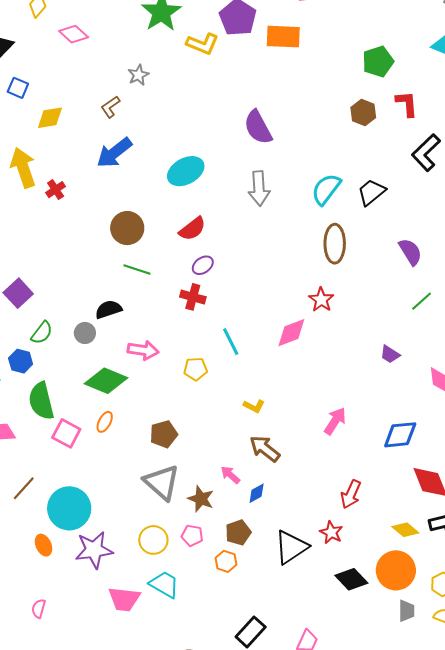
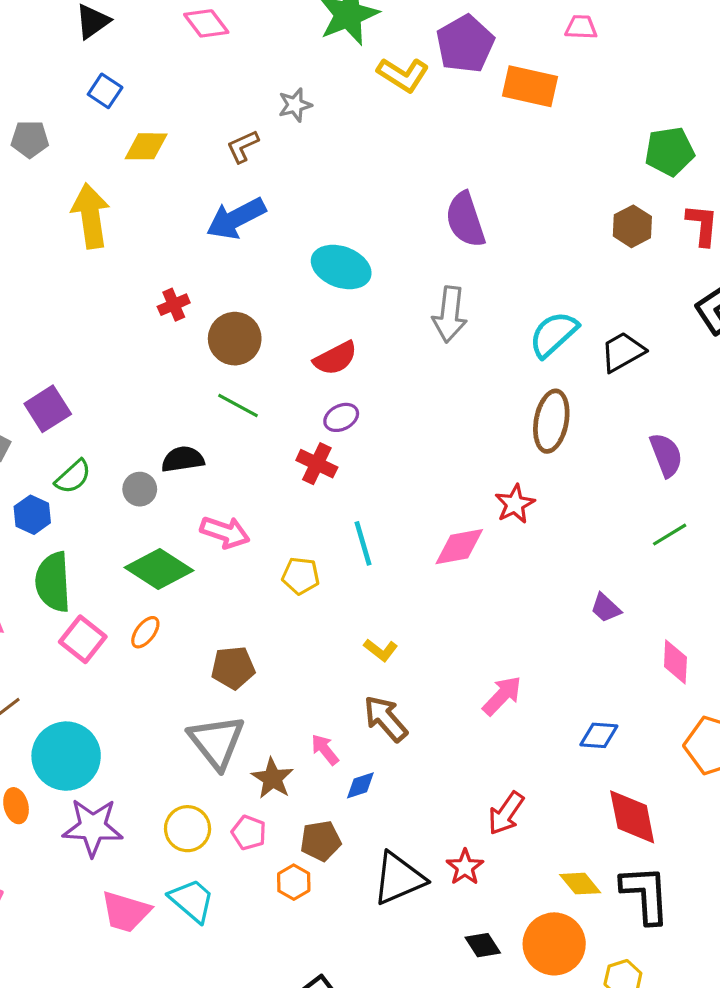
cyan ellipse: (186, 171) -> (341, 267), turned 39
red cross: (56, 190) -> (174, 305), moved
blue diamond: (400, 435) -> (599, 735), size x0.7
black diamond: (351, 579) -> (483, 945), size x0.7

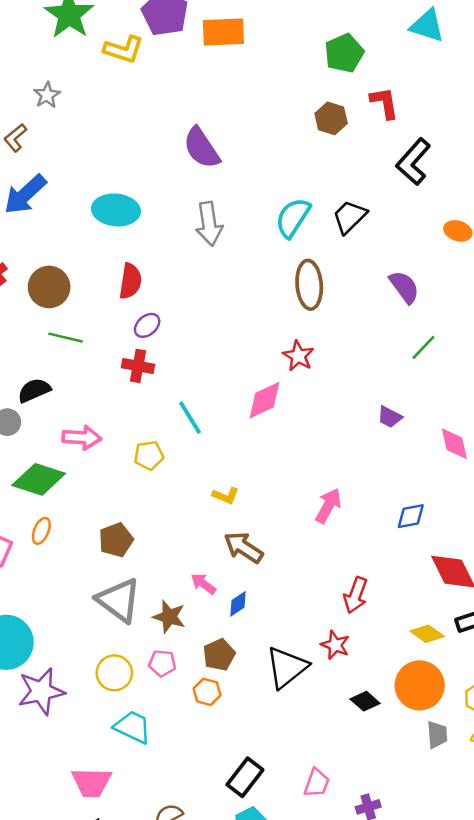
red semicircle: (335, 358) -> (130, 281), turned -39
pink trapezoid: (126, 912) -> (92, 782), moved

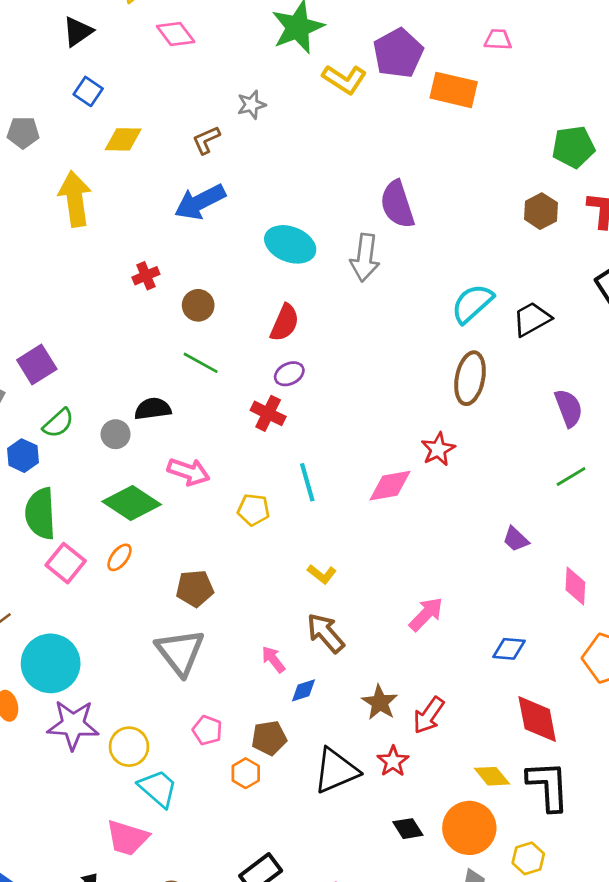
gray arrow: (209, 224) -> (365, 258), moved
brown circle: (49, 287) -> (198, 305), size x0.7
brown star: (169, 617) -> (380, 702), moved
yellow circle: (114, 673) -> (129, 747), moved
pink trapezoid: (92, 782) -> (127, 838), moved

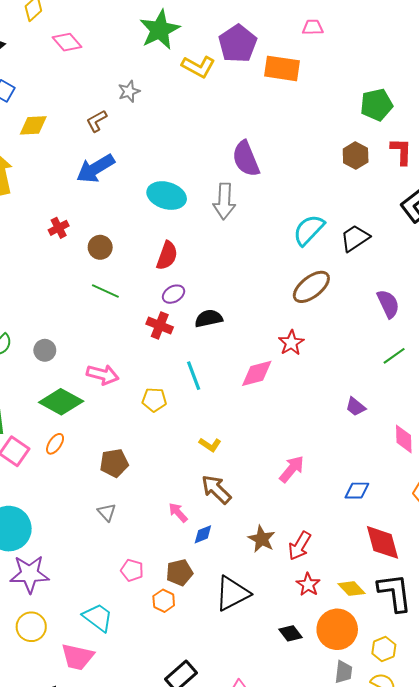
brown ellipse: (470, 378) -> (311, 287), turned 45
black semicircle: (153, 409) -> (209, 318), moved
gray triangle: (180, 652) -> (107, 512), size x0.5
yellow circle: (129, 747) -> (31, 627), moved
red star: (393, 761) -> (308, 585), moved

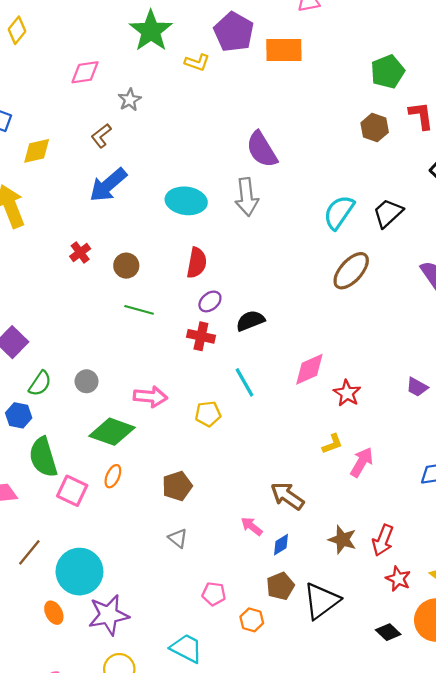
pink diamond: (67, 42) -> (85, 72), moved, turned -48
yellow L-shape: (198, 67) -> (197, 62), size x0.7
red star: (291, 343) -> (347, 393), moved
yellow L-shape: (210, 445) -> (332, 444), moved, turned -45
brown pentagon: (179, 573) -> (280, 586), moved

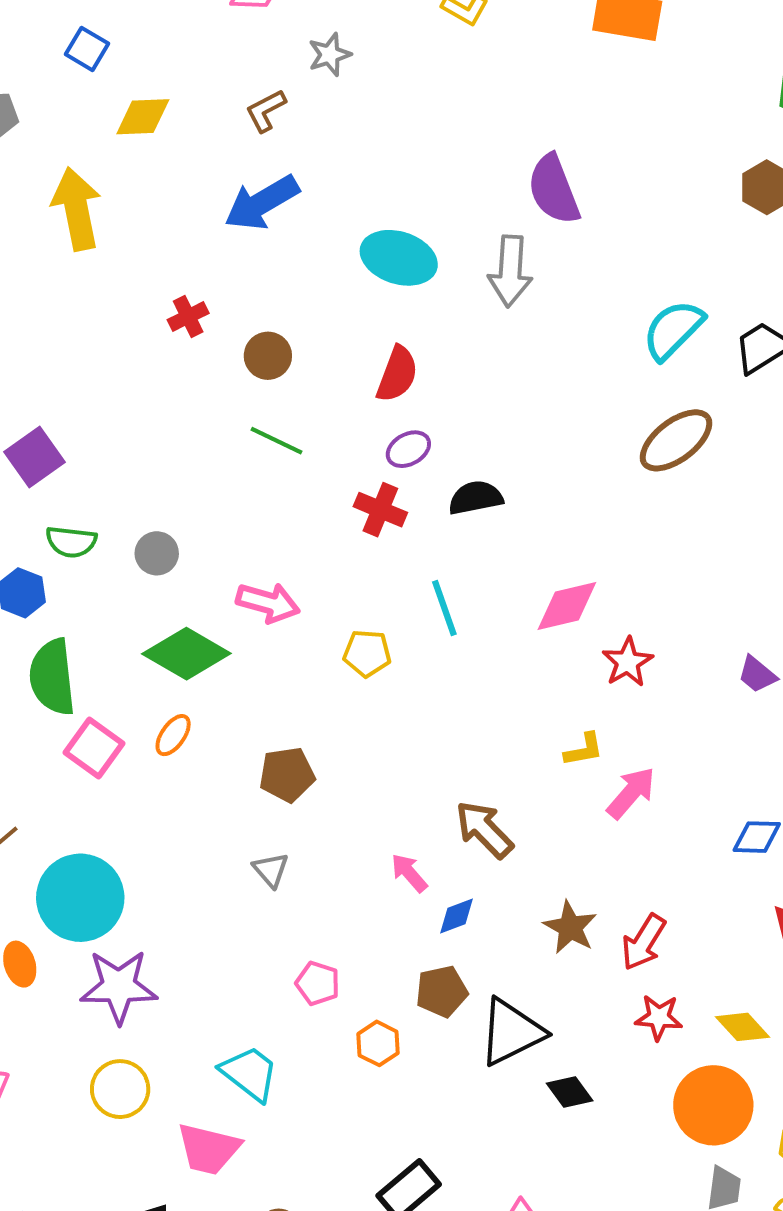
green semicircle: (40, 383) -> (71, 542), turned 52
red star: (398, 579) -> (659, 1017), turned -30
black diamond: (388, 632) -> (570, 1092), moved

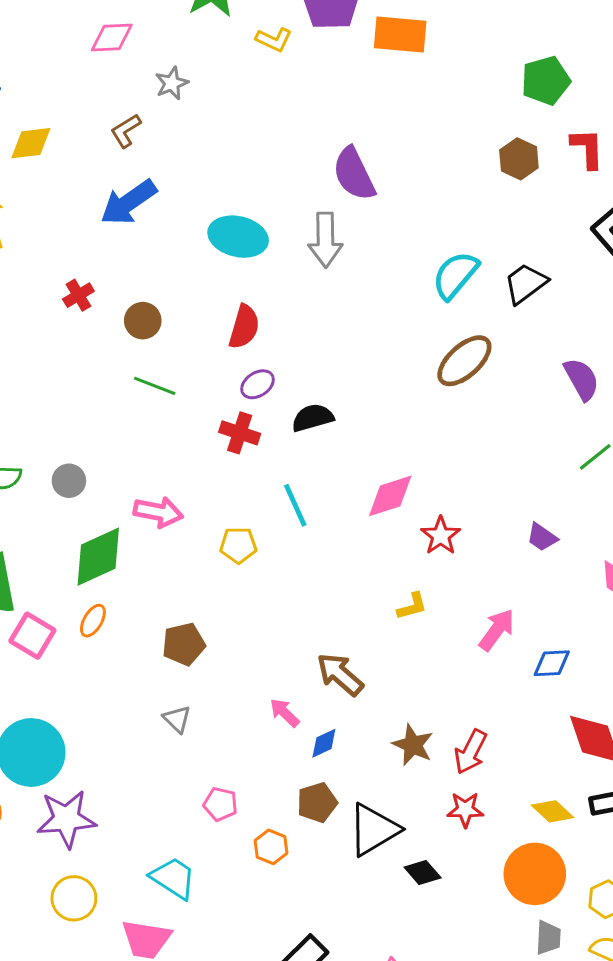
green diamond: (186, 654) -> (98, 557), turned -50
pink arrow: (631, 793) -> (497, 630), moved
red star: (659, 1017) -> (465, 810), moved

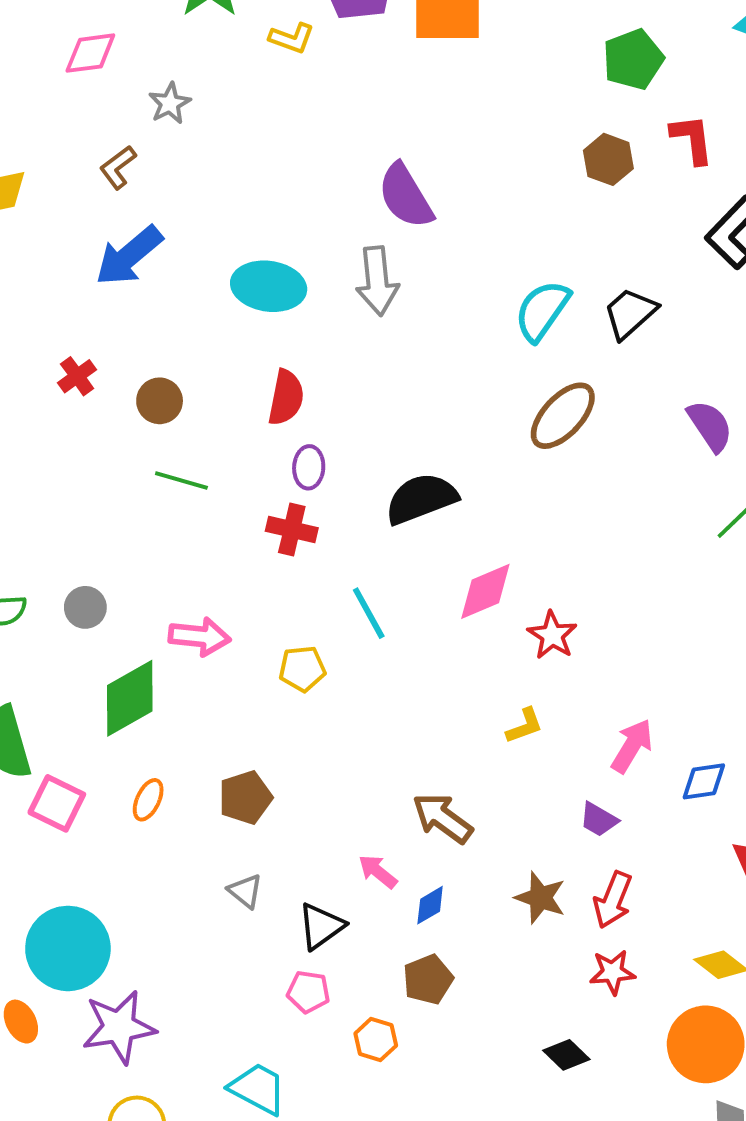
purple ellipse: (258, 384) -> (309, 467), turned -48
black semicircle: (313, 418) -> (421, 499), moved, size x1.4
purple trapezoid: (542, 537) -> (599, 820), moved
orange ellipse: (93, 621) -> (148, 800), moved
black triangle: (374, 830) -> (321, 926), moved, size x0.7

